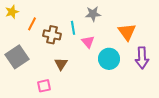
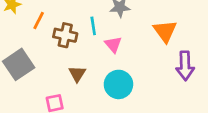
cyan circle: (109, 59) -> (118, 84), moved

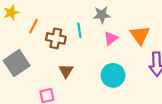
pink triangle: (113, 44) -> (111, 38), moved, turned 32
cyan circle: (118, 84) -> (113, 75), moved

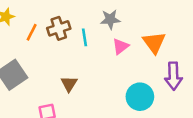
brown cross: (56, 38) -> (59, 28), moved, turned -30
cyan circle: (113, 75) -> (140, 97), moved

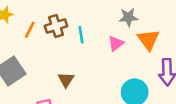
gray star: (110, 19) -> (128, 17), moved

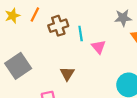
orange line: (30, 30) -> (35, 15), moved
pink triangle: (116, 43) -> (98, 47), moved, turned -32

